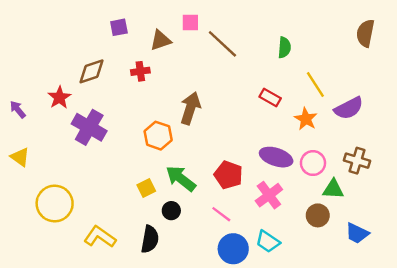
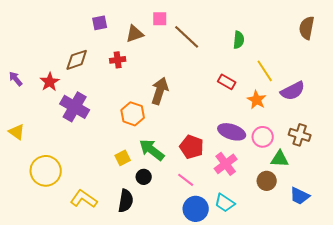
purple arrow: (18, 109) -> (16, 79), moved

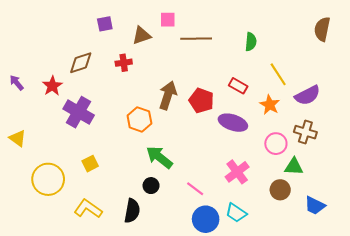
brown line: (187, 37) -> (196, 39), turned -44
purple ellipse: (232, 132) -> (233, 123), moved
brown cross: (300, 135) -> (305, 132), moved
red pentagon: (192, 147) -> (201, 101), moved
yellow square: (123, 158) -> (90, 164), moved

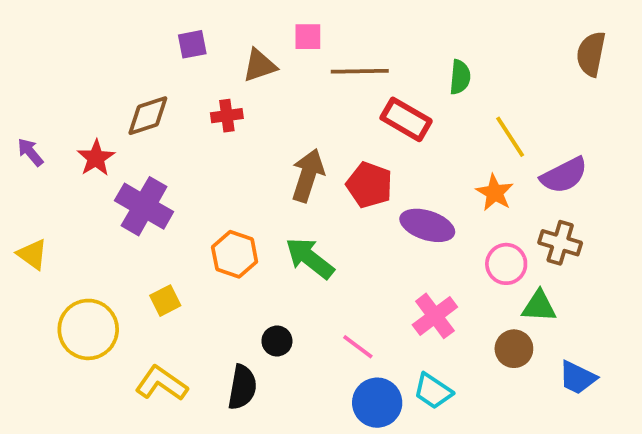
red rectangle: (238, 86) -> (406, 119), moved, size x1.4
orange hexagon: (139, 119) -> (235, 254), moved
green arrow: (159, 157) -> (310, 258), moved

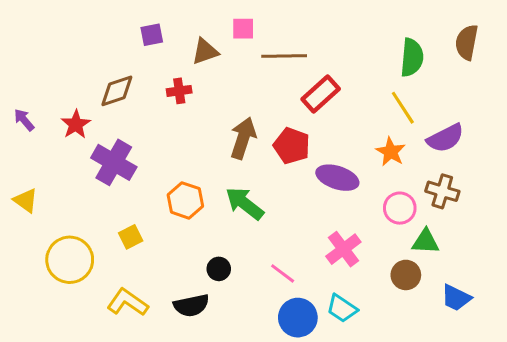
green semicircle: (460, 77) -> (412, 57), moved, size x1.4
red rectangle: (406, 119) -> (321, 94), turned -72
black semicircle: (242, 387) -> (191, 305), turned 68

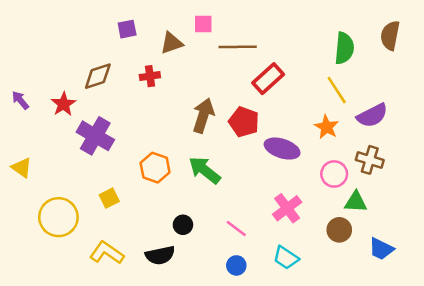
blue circle: (298, 318) -> (236, 265), moved, size x0.6

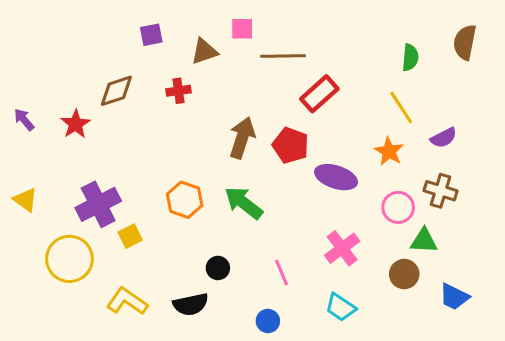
green semicircle: (344, 48) -> (410, 57), size x0.7
purple semicircle: (372, 116) -> (444, 138), size x0.7
purple cross: (95, 136) -> (98, 204), moved, turned 33
pink line: (236, 229) -> (282, 273), turned 30
blue circle: (236, 265) -> (268, 321), moved

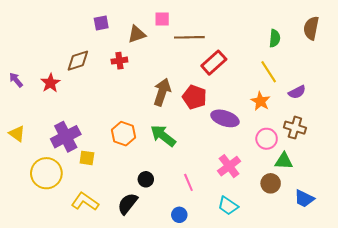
yellow square: (130, 236) -> (87, 158), turned 35
black semicircle: (191, 304) -> (128, 204), turned 140

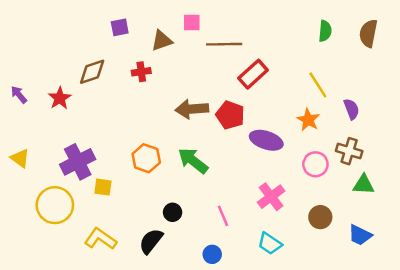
green semicircle: (275, 38) -> (325, 31), moved
brown arrow: (162, 92) -> (192, 109), turned -112
purple semicircle: (297, 92) -> (352, 109), turned -84
green triangle: (284, 161) -> (364, 185), moved

